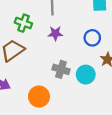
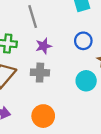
gray cross: (61, 69) -> (40, 73), moved

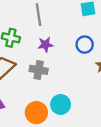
cyan circle: (86, 81) -> (61, 104), moved

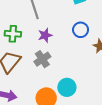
gray cross: (39, 70) -> (42, 59), turned -35

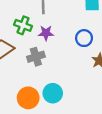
green cross: (13, 34) -> (23, 25), moved

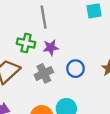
blue circle: (84, 38) -> (75, 69), moved

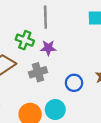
blue circle: (75, 69) -> (74, 83), moved

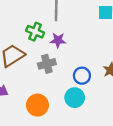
cyan circle: (55, 110) -> (75, 98), moved

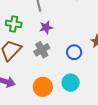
green cross: (35, 32) -> (14, 24), moved
cyan circle: (75, 98) -> (71, 83), moved

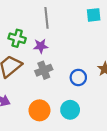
purple star: (46, 27) -> (41, 46), moved

